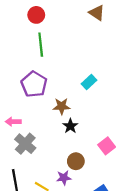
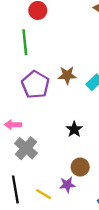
green line: (41, 45) -> (25, 42), moved
brown star: (62, 106) -> (67, 75), moved

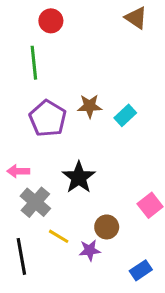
black star: (74, 129) -> (79, 177), moved, size x1.5
yellow line: (44, 194) -> (59, 236), moved

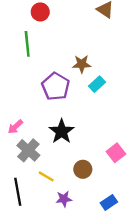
brown star: (90, 106) -> (82, 64), moved
purple pentagon: (48, 118) -> (56, 86), moved
pink arrow: (18, 171) -> (15, 127), turned -42
purple star: (90, 250) -> (64, 199), moved

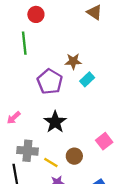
gray cross: (28, 150) -> (27, 151), moved, turned -36
yellow line: (46, 176) -> (51, 162), moved

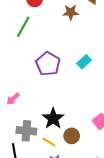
green line: (24, 43) -> (23, 27), turned 35
brown star: (73, 61) -> (71, 12), moved
black star: (55, 122) -> (53, 118), moved

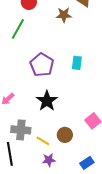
cyan rectangle: (84, 62) -> (77, 63), turned -40
black star: (53, 118) -> (47, 101), moved

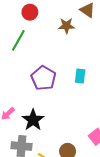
black star: (47, 101) -> (33, 120), moved

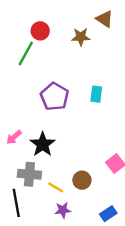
red circle: (30, 12) -> (40, 31), moved

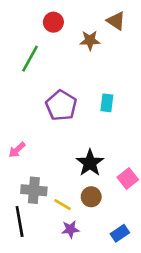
red circle: (40, 31) -> (53, 22), moved
black star: (43, 144) -> (90, 163), moved

